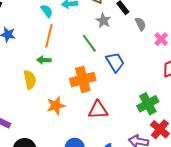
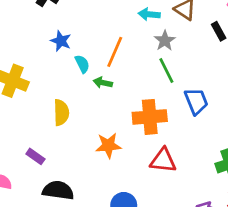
cyan semicircle: (47, 11) -> (82, 64), moved
gray star: (103, 21) -> (165, 41), moved
yellow semicircle: (30, 80) -> (61, 112), moved

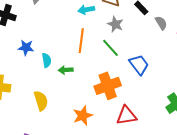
gray star: (165, 41) -> (115, 24), moved
orange line: (115, 52) -> (81, 41), moved
cyan semicircle: (82, 64) -> (47, 60), turned 32

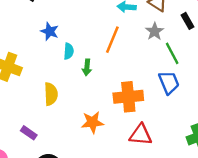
green line: (111, 48) -> (172, 53), moved
green arrow: (66, 70) -> (87, 67), turned -96

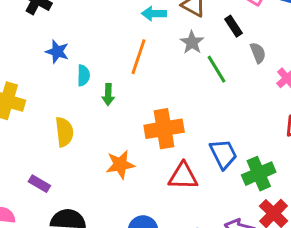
blue trapezoid: (169, 82) -> (223, 154), moved

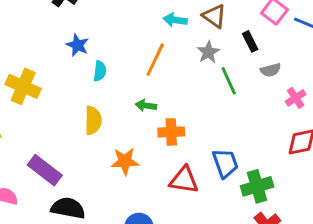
gray semicircle: (258, 53) -> (271, 70), turned 90
green arrow: (108, 95) -> (146, 106), moved, turned 90
orange cross: (164, 129) -> (171, 132), size x0.7
yellow semicircle: (64, 132) -> (93, 120), moved
purple rectangle: (39, 184) -> (45, 170), size x1.6

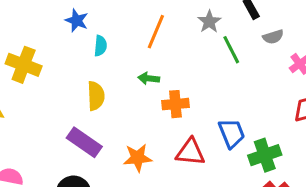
orange star: (125, 161) -> (138, 158), moved
purple rectangle: (45, 170) -> (84, 142), moved

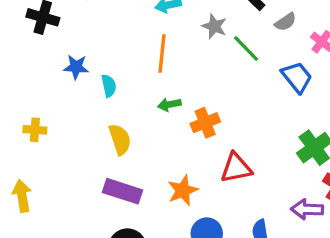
yellow cross: (24, 65) -> (35, 130), size x0.6
blue trapezoid: (232, 133) -> (297, 77), moved

